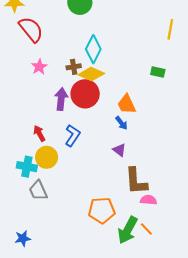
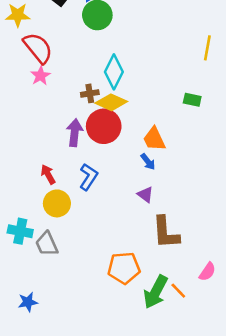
pink star: (39, 67) -> (40, 76), moved
cyan cross: (27, 167) -> (20, 231), moved
pink semicircle: (148, 200) -> (207, 272), moved, turned 119

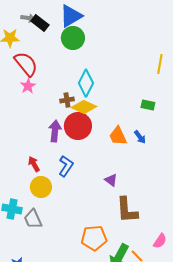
blue arrow: (148, 162) -> (140, 137), moved

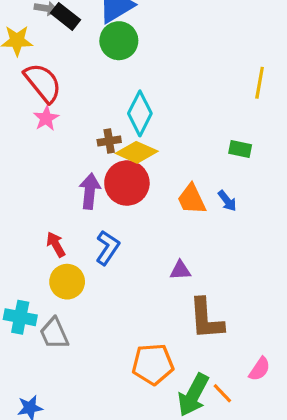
purple triangle: (111, 180) -> (180, 270), turned -40

